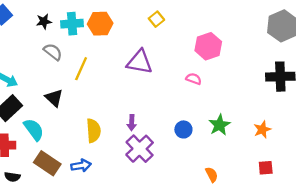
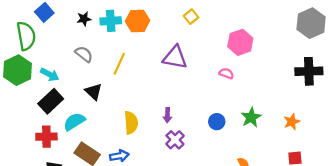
gray semicircle: (53, 52) -> (84, 54), moved
cyan semicircle: (34, 129) -> (74, 122), turned -85
purple cross: (140, 149) -> (175, 140), size x0.7

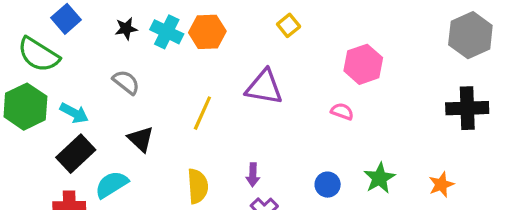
cyan cross: (111, 21) -> (167, 32), turned 30
green semicircle: (26, 36) -> (38, 55), turned 132
yellow line: (119, 64) -> (202, 113), moved

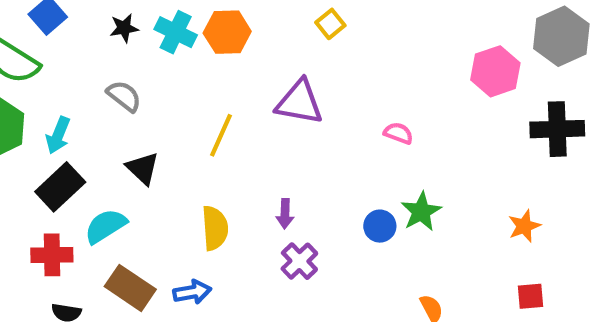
pink hexagon: (363, 64) -> (495, 71), moved
cyan arrow: (74, 113) -> (58, 135), turned 84
green star: (380, 178) -> (421, 212), moved

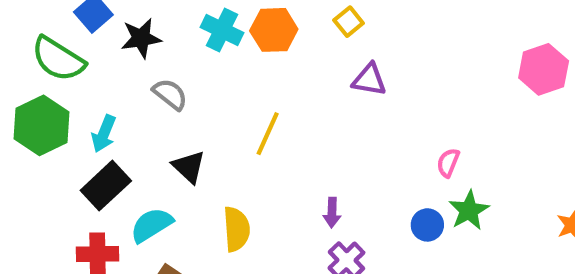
yellow square: (330, 24) -> (349, 22), moved
black star: (124, 28) -> (141, 38), moved, size x1.4
purple triangle: (299, 102) -> (369, 80), moved, size x0.7
pink semicircle: (398, 133) -> (448, 163), moved, turned -88
yellow semicircle: (215, 228) -> (237, 229), moved

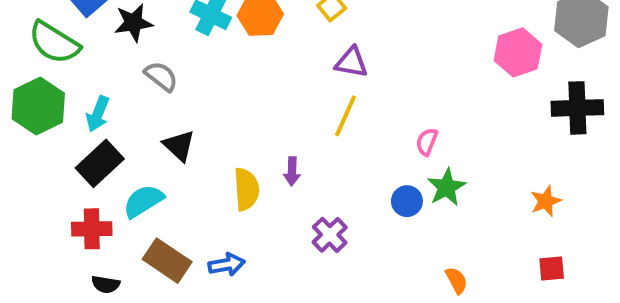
yellow line: (268, 134) -> (345, 116), moved
purple arrow: (332, 213) -> (292, 171), moved
yellow semicircle: (237, 229) -> (246, 189), moved

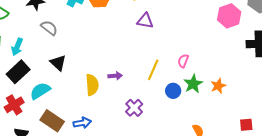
yellow line: (345, 116) -> (153, 70), moved
purple arrow: (292, 171) -> (115, 76), turned -96
orange star: (546, 201) -> (218, 86), moved
red cross: (92, 229) -> (14, 105), turned -30

